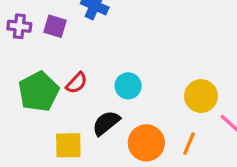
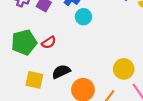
cyan circle: (128, 86) -> (83, 17), moved

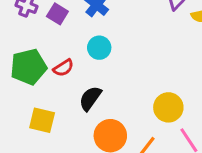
cyan circle: (83, 17) -> (99, 48), moved
black semicircle: (61, 72) -> (90, 98), moved, turned -30

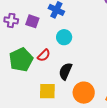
yellow square: (42, 120) -> (47, 91), moved

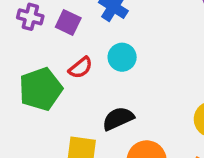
red semicircle: (44, 55) -> (80, 68), moved
black semicircle: (65, 71) -> (118, 119), turned 36

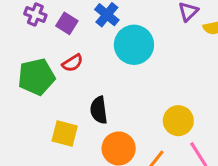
cyan circle: (122, 57) -> (134, 45), moved, size x1.6
black semicircle: (118, 119) -> (99, 110), turned -80

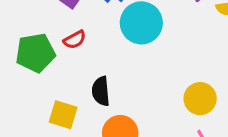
yellow circle: (178, 121) -> (200, 99), moved

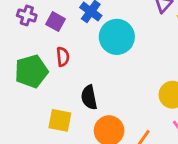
red semicircle: (75, 40) -> (63, 57), turned -60

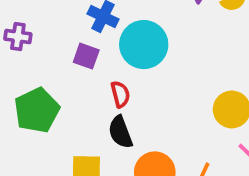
purple square: (55, 22) -> (86, 56), moved
red semicircle: (63, 57) -> (120, 94), moved

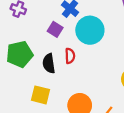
black semicircle: (120, 132) -> (49, 63), moved

